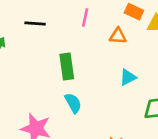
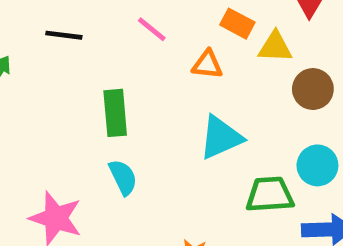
pink line: (85, 17) -> (152, 29), turned -66
cyan triangle: (128, 77) -> (221, 137), size x1.5

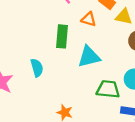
green rectangle: (115, 113) -> (62, 36), moved

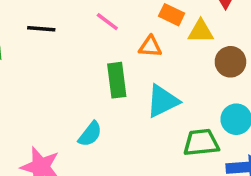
cyan semicircle: (37, 68) -> (90, 134), turned 66

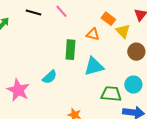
pink line: (107, 22) -> (62, 11), moved
yellow triangle: (201, 31) -> (123, 31), turned 35

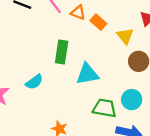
orange rectangle: (108, 19) -> (98, 22), moved
orange triangle: (93, 34) -> (78, 13), moved

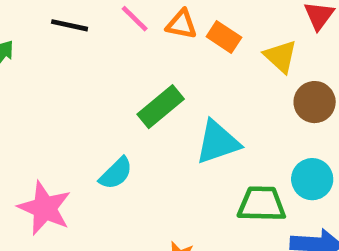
green rectangle: (62, 52) -> (161, 107), turned 50

